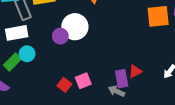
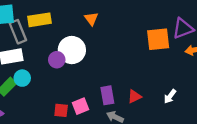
purple rectangle: (122, 79) -> (107, 95), moved
red square: (64, 85) -> (61, 110), turned -32

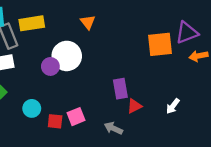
cyan circle: (22, 78) -> (32, 108), moved
purple rectangle: (107, 95) -> (120, 89), moved

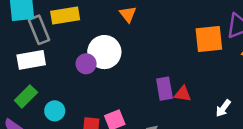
red triangle: (134, 106) -> (183, 94), moved, turned 35
cyan circle: (32, 108) -> (55, 111), moved

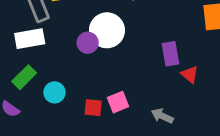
purple rectangle: (164, 89) -> (170, 54), moved
red triangle: (183, 94) -> (190, 74), turned 30

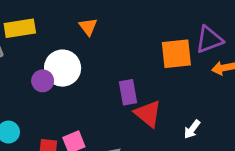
red triangle: (190, 74) -> (148, 114), size x1.5

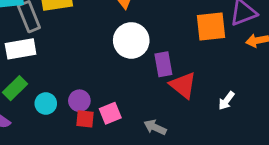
white circle: (63, 68) -> (131, 40), moved
purple circle: (43, 81) -> (79, 101), moved

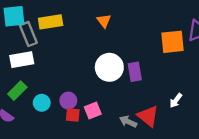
white circle: (131, 40) -> (109, 67), moved
red triangle: (183, 85) -> (148, 116), moved
white arrow: (226, 101) -> (176, 101), moved

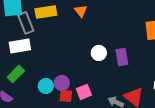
orange triangle: (104, 21) -> (81, 11), moved
white circle: (109, 67) -> (99, 53), size x0.6
cyan circle: (42, 103) -> (46, 86), moved

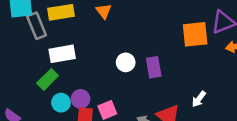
white rectangle: (20, 46) -> (62, 54), moved
green rectangle: (16, 74) -> (48, 79), moved

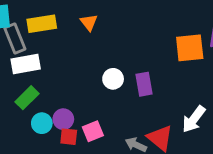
white rectangle: (62, 54) -> (26, 64), moved
white arrow: (199, 99) -> (194, 119), size x1.5

